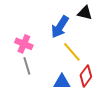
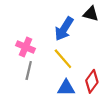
yellow line: (72, 52) -> (63, 59), moved
gray line: (27, 66) -> (29, 71), turned 30

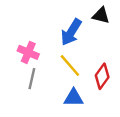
red diamond: (92, 81) -> (102, 76), moved

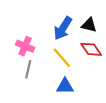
black triangle: (101, 15) -> (89, 25), moved
red diamond: (102, 76) -> (91, 49), moved, turned -70

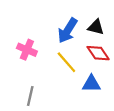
gray line: (28, 69) -> (30, 96), moved
blue triangle: (65, 86) -> (91, 84), moved

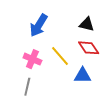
blue arrow: (68, 31) -> (39, 25), moved
pink cross: (27, 50) -> (32, 59), moved

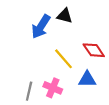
black triangle: (87, 24) -> (65, 16), moved
pink cross: (32, 59) -> (53, 88), moved

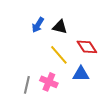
black triangle: (65, 16) -> (60, 27), moved
blue arrow: (41, 27) -> (38, 25), size x0.7

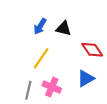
yellow line: (59, 55) -> (41, 58), moved, turned 75
blue triangle: (81, 74) -> (86, 78), turned -30

